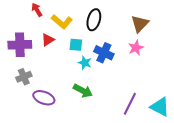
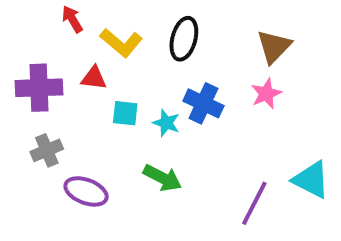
red triangle: (48, 40) -> (94, 78), turned 40
cyan square: (76, 45) -> (125, 113), moved
cyan triangle: (160, 107) -> (311, 180), moved

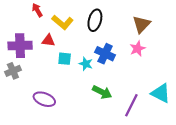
gray cross: (47, 150) -> (13, 71), moved
green arrow: (162, 178) -> (102, 92), moved

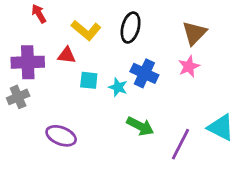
red arrow: (37, 10) -> (39, 14), moved

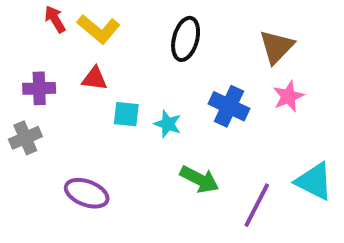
yellow L-shape: (86, 30) -> (99, 29), moved
purple cross: (28, 62) -> (39, 88), size x0.7
pink star: (189, 66) -> (288, 96), moved
blue cross: (144, 73) -> (229, 106), moved

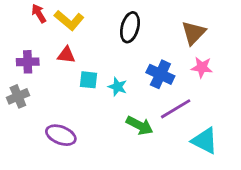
pink star: (288, 96) -> (202, 67), turned 30
cyan triangle: (314, 181) -> (205, 141), moved
purple line: (257, 205) -> (176, 109), moved, turned 32

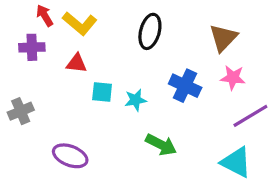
purple cross: (28, 62) -> (32, 47), moved
cyan star: (118, 87) -> (136, 100), turned -30
purple line: (176, 109) -> (250, 116), moved

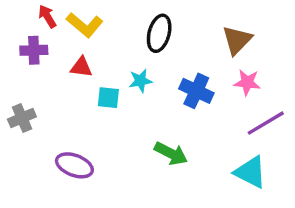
cyan star: (136, 100) -> (140, 81), moved

